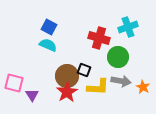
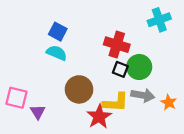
cyan cross: (128, 27) -> (159, 20), moved
black square: (84, 70) -> (120, 69), moved
red star: (67, 92) -> (99, 117), moved

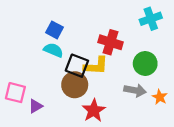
green circle: (139, 67) -> (145, 64), moved
black square: (120, 69) -> (77, 66), moved, size x1.5
yellow L-shape: (116, 102) -> (96, 66), moved
purple triangle: (38, 112) -> (36, 106), turned 32

